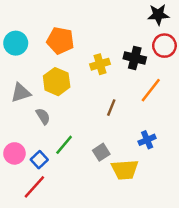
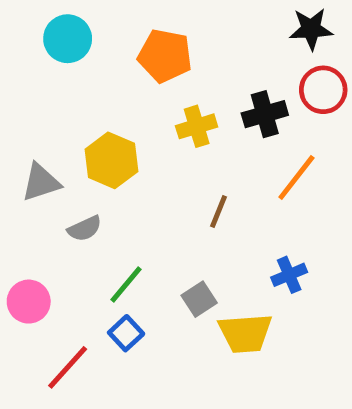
orange pentagon: (60, 41) -> (165, 56), moved
cyan circle: (16, 43) -> (68, 39), moved
black cross: (135, 58) -> (265, 114), turned -30
gray semicircle: (43, 116) -> (85, 229), turned 98
blue square: (39, 160) -> (126, 333), moved

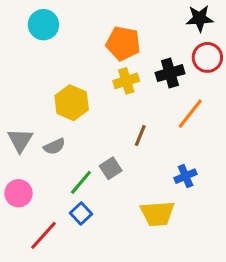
orange pentagon: (165, 56) -> (123, 43), moved
gray triangle: (41, 182) -> (20, 140), moved, turned -40
gray square: (199, 299) -> (111, 168), moved

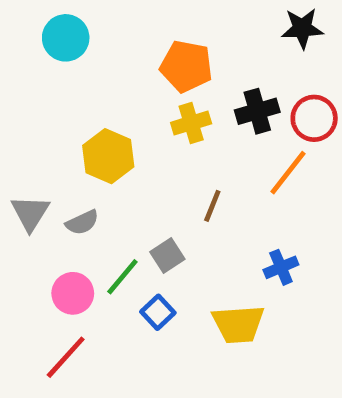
red circle: (207, 57) -> (314, 118), moved
pink circle: (19, 193) -> (73, 293), moved
blue square: (81, 214) -> (158, 312), moved

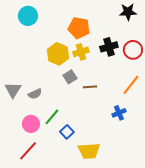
yellow hexagon: (108, 156) -> (58, 54), moved
orange line: (288, 173) -> (131, 85), moved
brown line: (212, 206) -> (90, 87), turned 64
gray square: (167, 255) -> (70, 77), moved
yellow trapezoid: (238, 324) -> (89, 151), moved

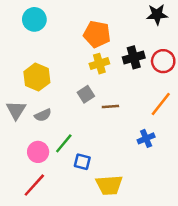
yellow hexagon: (58, 54) -> (37, 77), moved
blue square: (67, 132) -> (82, 162), turned -32

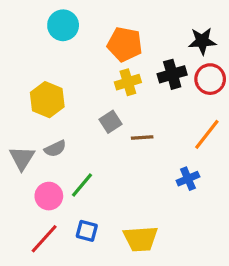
black star: (157, 15) -> (202, 41), moved
cyan circle: (34, 19) -> (63, 25), moved
gray triangle: (16, 110) -> (22, 158), moved
blue square: (82, 162) -> (87, 231), moved

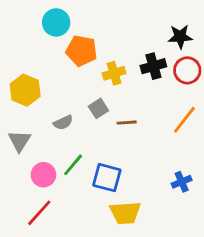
orange pentagon: (125, 44) -> (82, 51), moved
yellow hexagon: (47, 100) -> (25, 90), moved
gray semicircle: (55, 149) -> (63, 123), moved
blue cross: (188, 179) -> (182, 182), moved
blue square: (87, 231) -> (107, 178), moved, size x1.5

